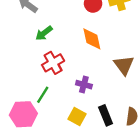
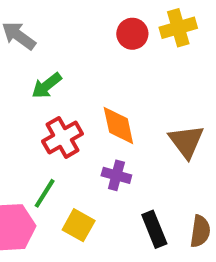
orange diamond: (92, 39) -> (118, 125), moved
yellow square: (77, 117) -> (79, 225), moved

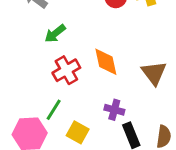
purple cross: (116, 175) -> (114, 110), moved

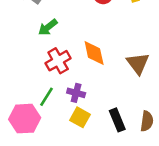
purple cross: (114, 110) -> (76, 93), moved
yellow square: (78, 132) -> (80, 117), moved

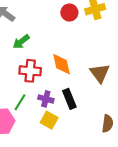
red cross: (58, 61) -> (30, 71), turned 35
black rectangle: (117, 120) -> (69, 99), moved

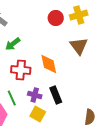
brown triangle: (100, 73) -> (79, 46), moved
green line: (20, 102) -> (12, 98), turned -56

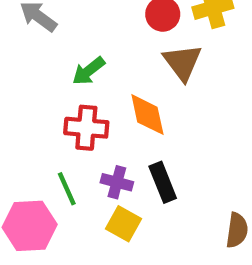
green arrow: (13, 44) -> (89, 71), moved
brown triangle: (79, 46) -> (182, 62), moved

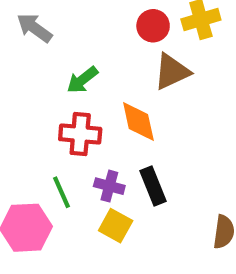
brown triangle: (182, 62) -> (172, 72), turned 42

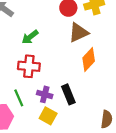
orange diamond: (138, 122) -> (89, 60), moved, turned 55

